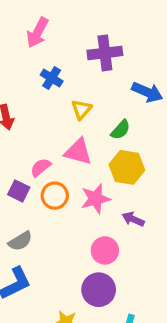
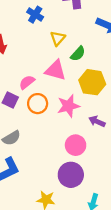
green semicircle: (121, 130) -> (78, 54), moved

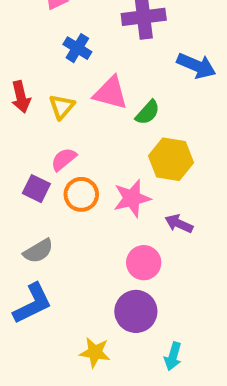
yellow triangle: (58, 38) -> (62, 107), moved
pink triangle: (55, 70) -> (111, 93), moved

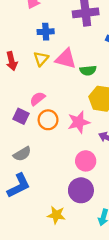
blue cross: (77, 48) -> (46, 32), turned -35
yellow triangle: (62, 107) -> (41, 59), moved
green semicircle: (148, 112) -> (88, 70), turned 42

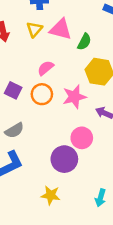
green semicircle: (88, 70) -> (84, 42), turned -56
pink semicircle: (37, 99) -> (46, 68), moved
purple circle: (81, 190) -> (64, 159), moved

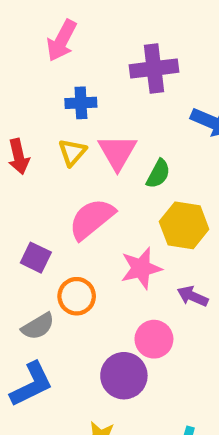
pink triangle: (61, 29) -> (117, 152), turned 45
pink semicircle: (46, 68) -> (92, 219), size x1.6
orange circle: (42, 94) -> (77, 296), moved

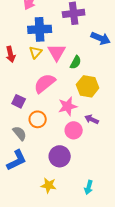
blue cross: (81, 103) -> (40, 29), size x1.6
gray semicircle: (38, 326) -> (20, 133), turned -98
pink circle: (154, 339) -> (74, 130), moved

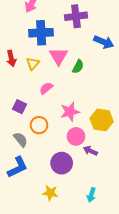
yellow triangle: (36, 52) -> (33, 64), moved
pink semicircle: (45, 83) -> (46, 88), size x0.6
yellow hexagon: (88, 86) -> (102, 120), moved
purple arrow: (92, 119) -> (90, 151), moved

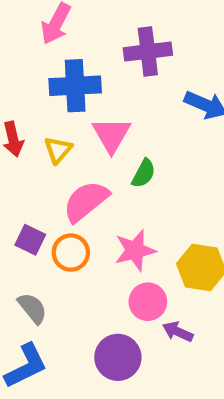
green semicircle: (78, 67) -> (144, 173), moved
pink semicircle: (46, 88) -> (86, 201), size x1.6
orange circle: (39, 125) -> (71, 253), moved

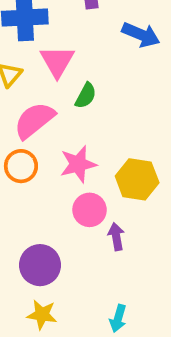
purple arrow: (178, 332) -> (116, 237), turned 56
purple circle: (118, 357) -> (40, 265), moved

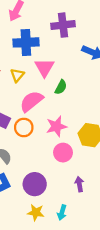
purple arrow: (116, 237) -> (79, 184), moved
cyan arrow: (118, 318) -> (62, 212), moved

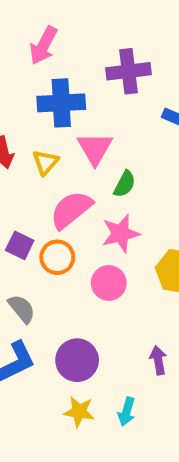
pink star: (56, 126) -> (121, 234), moved
pink circle: (63, 153) -> (109, 283), moved

